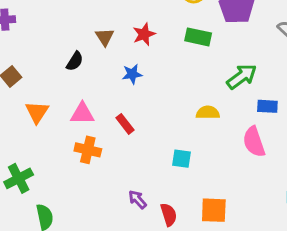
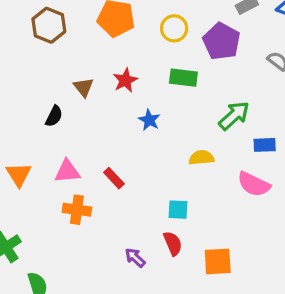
blue star: (132, 74) -> (149, 120), moved, turned -30
pink semicircle: (254, 142) -> (254, 184), turned -40
red semicircle: (169, 215) -> (173, 243), moved

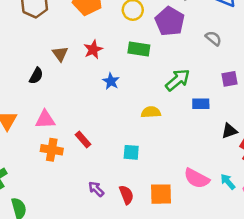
red rectangle: (114, 178) -> (83, 139), moved
pink semicircle: (254, 184) -> (197, 178), moved
red semicircle: (173, 243) -> (126, 195), moved

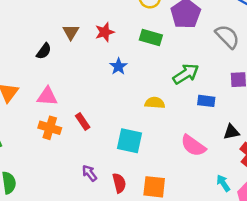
gray semicircle: (213, 38) -> (227, 37), size x1.5
cyan square: (131, 152) -> (130, 141), size x1.5
pink semicircle: (197, 178) -> (193, 146), moved

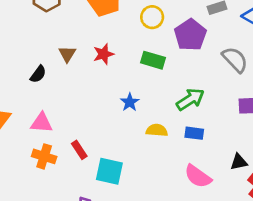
blue star: (118, 66) -> (130, 102), moved
blue rectangle: (206, 101) -> (194, 133), moved
cyan square: (130, 141) -> (109, 171), moved

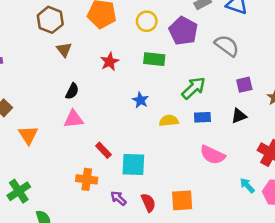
brown triangle: (67, 54) -> (64, 50), moved
black semicircle: (38, 74) -> (72, 91), moved
pink triangle: (41, 123) -> (74, 119), moved
orange cross: (44, 156) -> (87, 179), moved
black triangle: (239, 162) -> (239, 116), moved

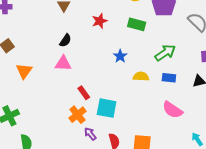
orange cross: (87, 179) -> (77, 115), moved, turned 36

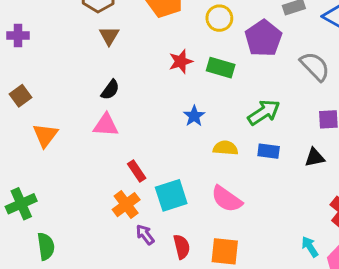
red star: (100, 21) -> (181, 61), moved
cyan square: (107, 108) -> (171, 195), turned -30
pink semicircle: (173, 110) -> (227, 199), moved

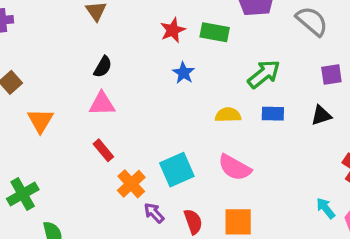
blue star: (194, 116) -> (183, 73), moved
red rectangle: (137, 171) -> (103, 150), moved

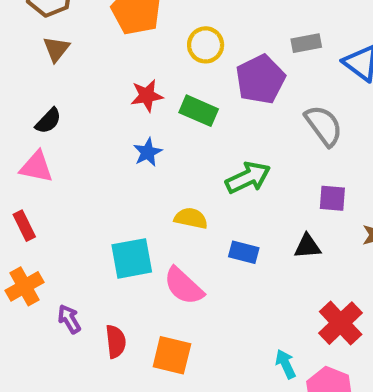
blue rectangle: (273, 114) -> (244, 252), moved
cyan square: (177, 170) -> (132, 258), moved
orange cross: (131, 184) -> (25, 286), moved

